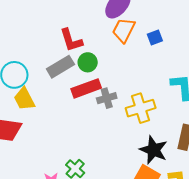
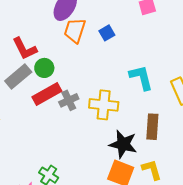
yellow cross: (141, 108) -> (104, 105), turned 32

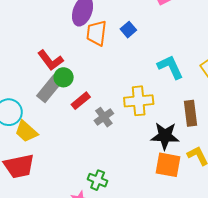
green circle: (44, 68) -> (64, 77), moved
red rectangle: (47, 94) -> (81, 101), size x0.7
gray cross: (69, 100) -> (104, 117), moved

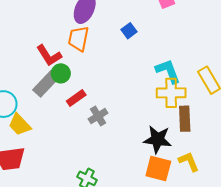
orange trapezoid: (96, 33) -> (79, 39), moved
yellow cross: (139, 101) -> (171, 93), moved

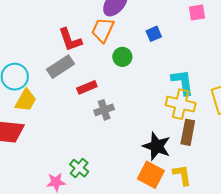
green circle: (61, 73) -> (122, 57), moved
yellow trapezoid: (19, 125) -> (26, 100), turned -120

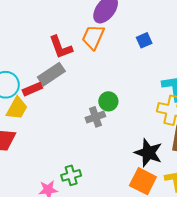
green circle: (122, 57) -> (108, 101), moved
red rectangle: (87, 87) -> (32, 89), moved
green cross: (79, 168) -> (71, 175), turned 36

